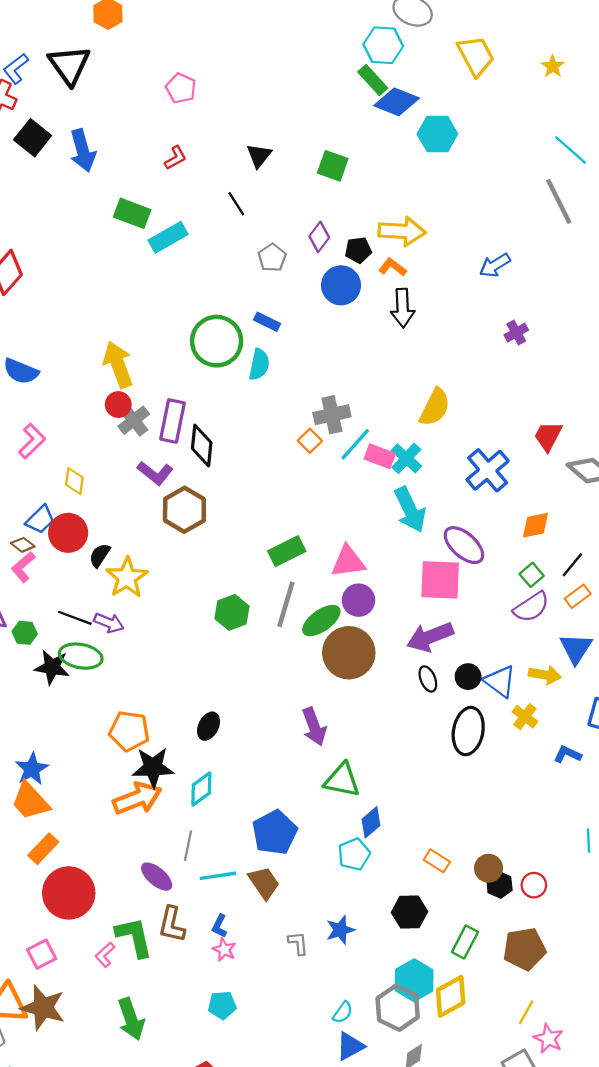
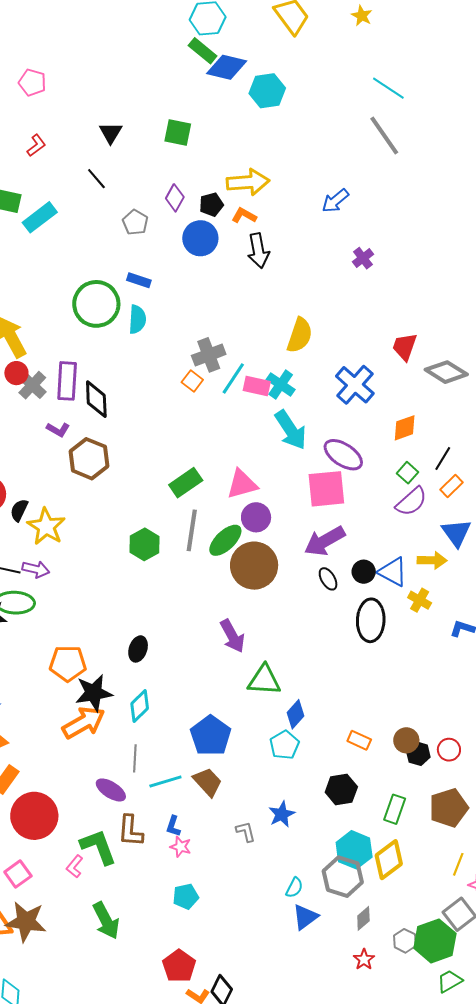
purple L-shape: (155, 473) -> (58, 430), size x0.7

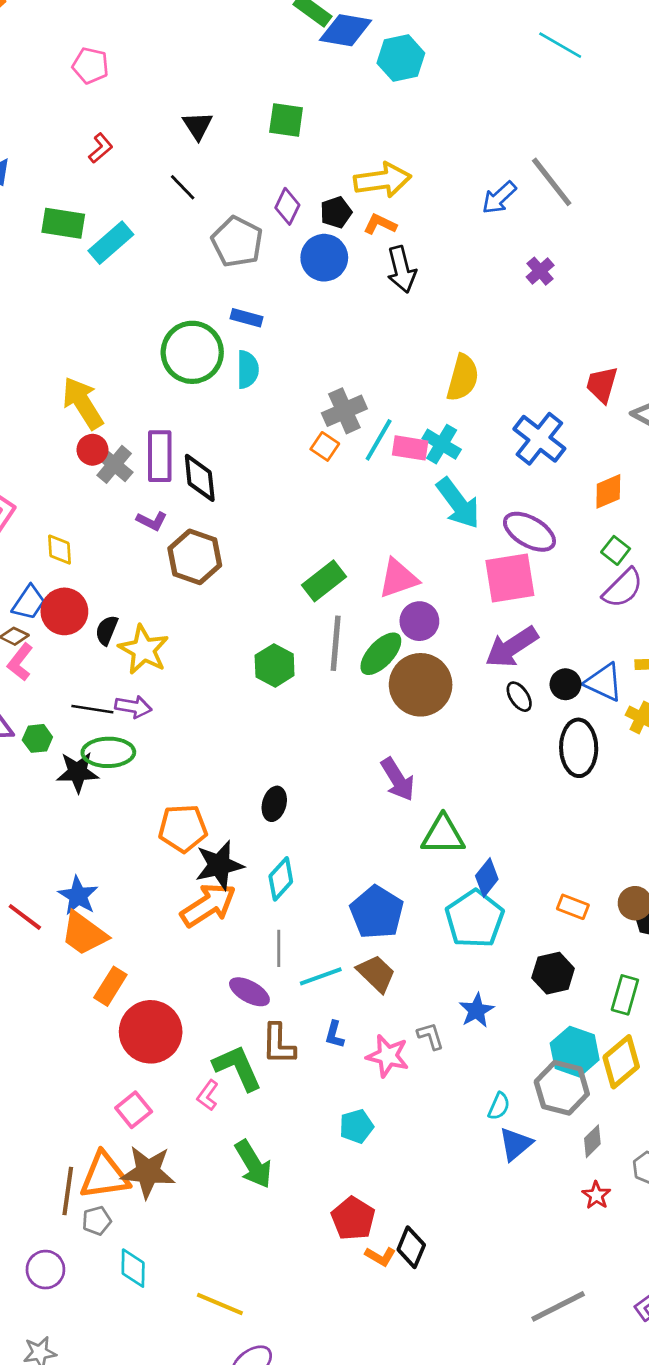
gray line: (384, 136) -> (552, 182), moved
gray pentagon: (135, 222) -> (237, 242), size x1.5
cyan pentagon: (284, 745) -> (475, 919), size x1.5
pink star: (181, 847) -> (388, 1056), moved, size x1.5

